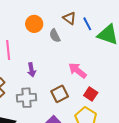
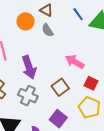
brown triangle: (69, 18) -> (46, 10), moved
purple arrow: (31, 70) -> (29, 67), size x1.6
gray cross: (26, 98) -> (28, 96), turned 36

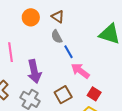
blue line: (78, 14) -> (68, 52), moved
orange circle: (25, 21) -> (31, 17), moved

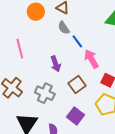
purple arrow: (34, 71) -> (56, 64), moved, size x0.7
pink arrow: (80, 71) -> (91, 59), turned 30

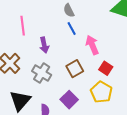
blue line: (77, 41) -> (72, 29), moved
purple arrow: (56, 64) -> (44, 45), moved

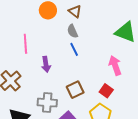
pink arrow: (92, 45) -> (115, 65), moved
gray cross: (42, 73) -> (47, 103), moved, turned -30

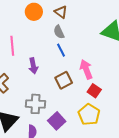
pink arrow: (115, 65) -> (86, 69), moved
brown square: (75, 90) -> (64, 80), moved

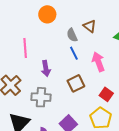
brown triangle: (61, 12) -> (90, 26), moved
pink arrow: (86, 69) -> (98, 62), moved
gray cross: (35, 104) -> (41, 97), moved

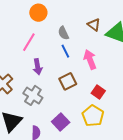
brown triangle: (90, 26) -> (94, 25), moved
pink line: (25, 48) -> (29, 42), moved, turned 36
gray cross: (41, 97) -> (33, 95), turned 30

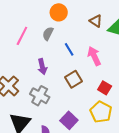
orange circle: (38, 13) -> (59, 12), moved
gray semicircle: (63, 33) -> (48, 34), moved, turned 56
pink line: (29, 42) -> (22, 36), moved

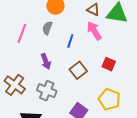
blue line: (69, 49) -> (70, 41), turned 56
pink arrow: (94, 56) -> (94, 31), moved
red square: (105, 88) -> (109, 64), moved

